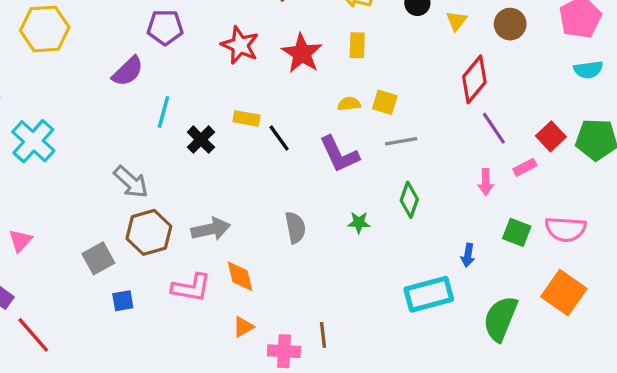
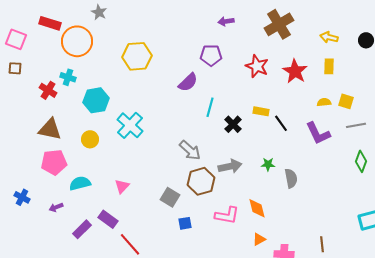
green star: (359, 223) -> (268, 164), moved
gray arrow: (211, 229) -> (230, 166), moved
gray square: (98, 258) -> (170, 197), turned -30
brown line: (323, 335) -> (322, 244), moved

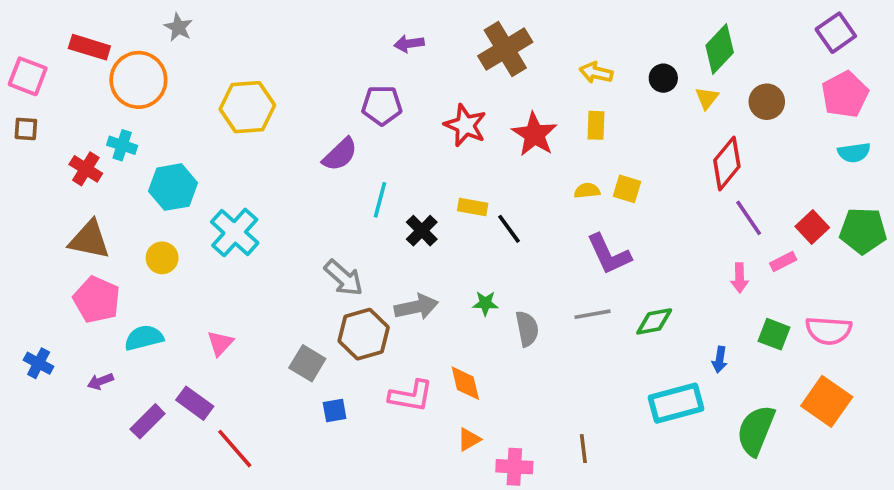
gray line: (356, 125) -> (592, 314), moved
purple L-shape: (318, 133) -> (609, 254), moved
green diamond: (361, 161) -> (654, 321), moved, turned 60
pink pentagon: (54, 162) -> (97, 300), turned 30

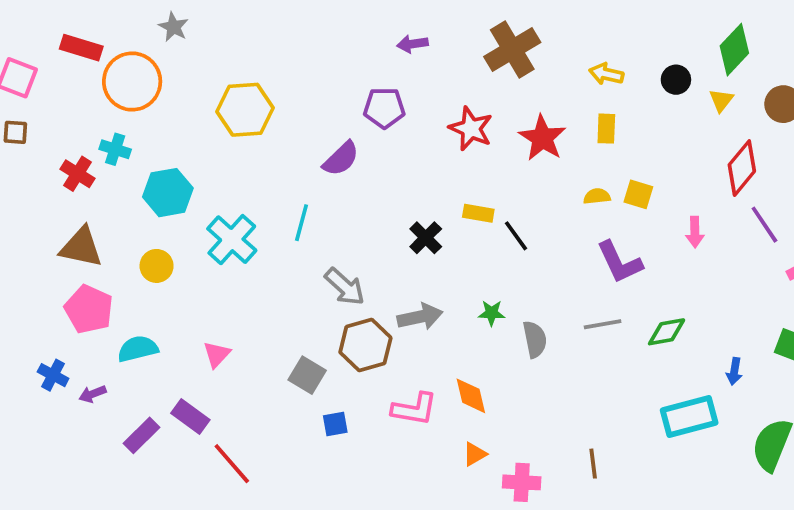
cyan line: (380, 200) -> (301, 223), moved
pink arrow: (740, 278) -> (695, 232), moved
blue cross: (39, 363) -> (53, 375), moved

